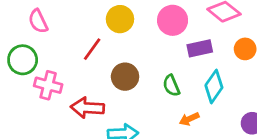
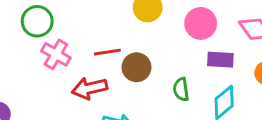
red line: (92, 49) -> (107, 52), moved, turned 30
red arrow: (87, 108) -> (90, 88), turned -32

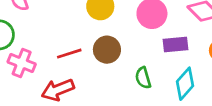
brown circle: (137, 67) -> (107, 50), moved

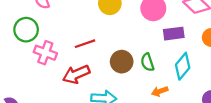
brown circle: (107, 50) -> (122, 62), moved

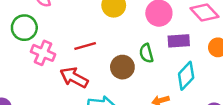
green semicircle: (147, 62) -> (146, 53), moved
red arrow: (76, 74) -> (74, 78), turned 48

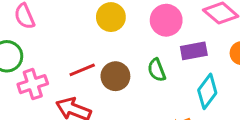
pink cross: (43, 53) -> (33, 84), turned -35
brown circle: (122, 67) -> (115, 76), moved

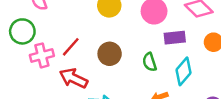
red line: (82, 70) -> (71, 47), moved, turned -30
green semicircle: (157, 70) -> (150, 62), moved

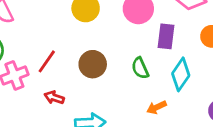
purple rectangle: (175, 38) -> (166, 36), turned -70
red arrow: (73, 78) -> (54, 98), size x0.6

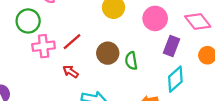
green semicircle: (140, 68) -> (131, 61), moved

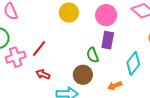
purple rectangle: (171, 46) -> (108, 40), moved
brown circle: (108, 53) -> (83, 75), moved

